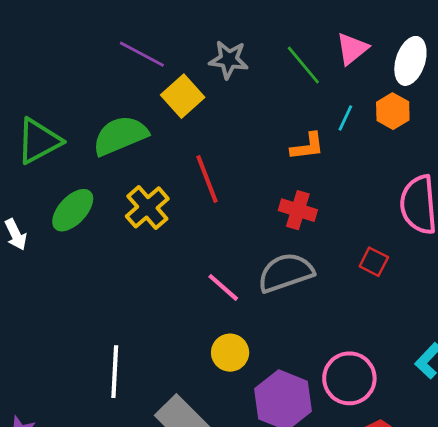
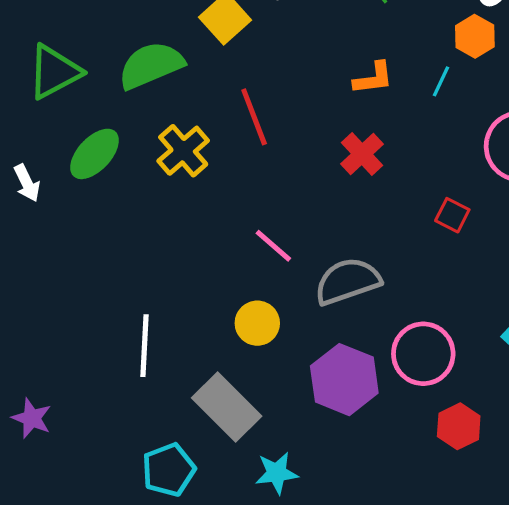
cyan line: (345, 118) -> (441, 81), moved
red cross: (298, 210) -> (362, 154), turned 30
gray semicircle: (286, 273) -> (348, 281), moved
yellow circle: (230, 353) -> (257, 323), moved

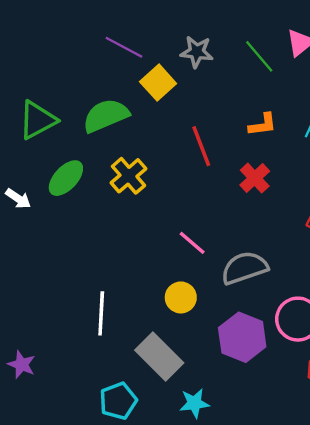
red line: (254, 117) -> (201, 146), moved
white arrow: (27, 183) -> (18, 199), turned -30

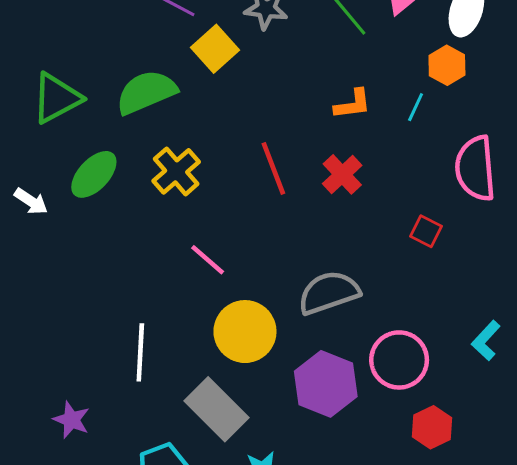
red line: (201, 146) -> (273, 168), moved
pink line: (192, 243) -> (208, 260), moved
yellow circle: (181, 297) -> (245, 332), size x1.5
purple star: (22, 365) -> (71, 420), moved

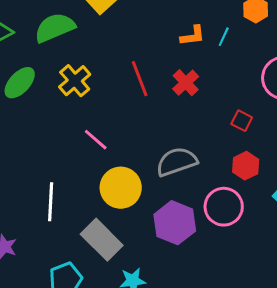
cyan line: (416, 107) -> (224, 37), moved
red hexagon: (432, 427) -> (246, 166), moved

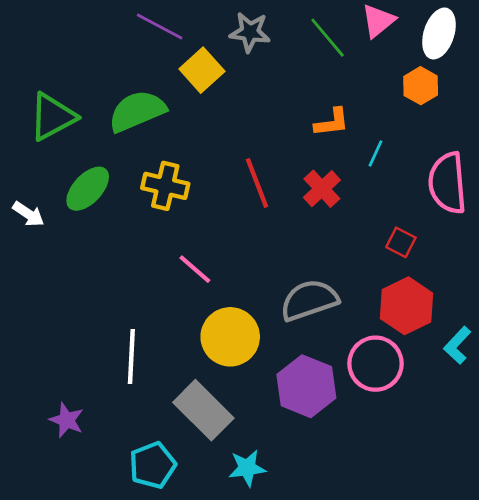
cyan line: (224, 37) -> (375, 153), moved
yellow cross: (75, 81) -> (165, 186), turned -36
red hexagon: (246, 166) -> (407, 306), size x1.4

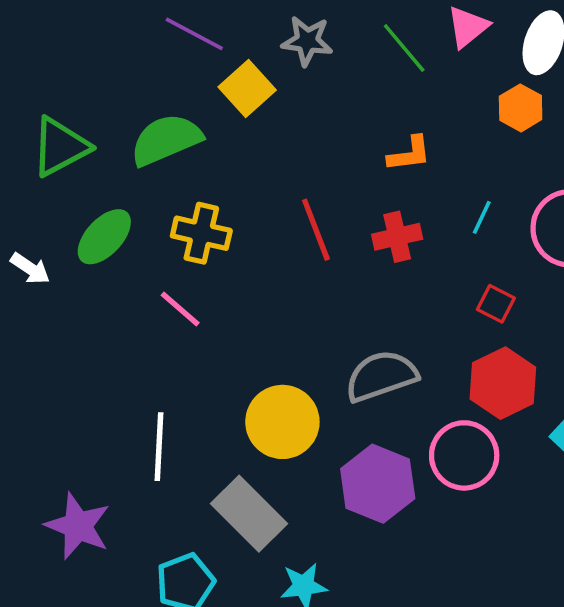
cyan line: (375, 153) -> (482, 217), moved
red cross: (322, 189) -> (397, 237), turned 30
pink line: (195, 269) -> (180, 309), moved
purple star: (67, 420) -> (78, 526), size x1.5

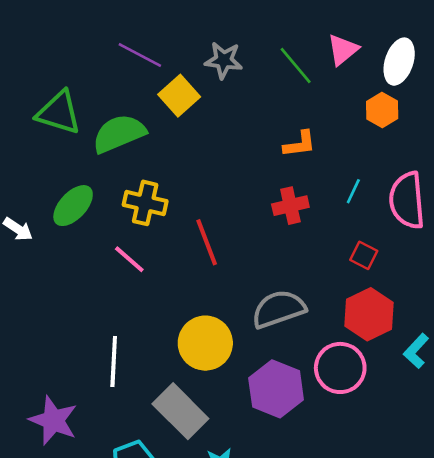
green triangle: (60, 147) -> (59, 113), moved, turned 45
red line: (316, 230) -> (207, 242), moved

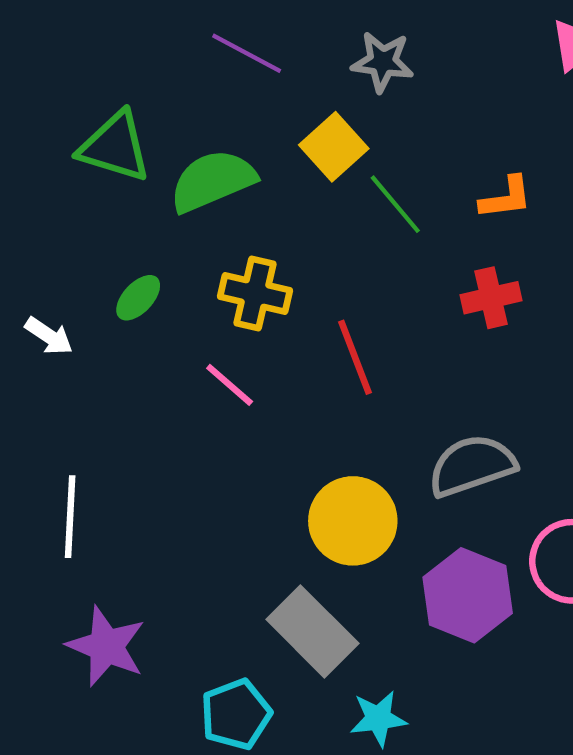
green line: (296, 65) -> (395, 204), moved
yellow square: (179, 96) -> (334, 147), moved
green ellipse: (73, 206) -> (138, 298), size x0.7
white line: (114, 361) -> (70, 517), moved

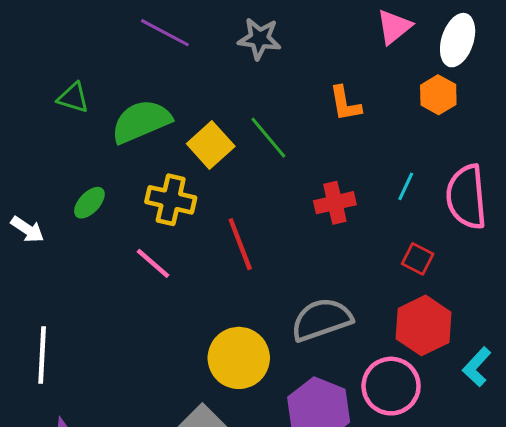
green triangle: (115, 147) -> (73, 98), size x0.6
yellow square: (334, 147) -> (211, 145), moved
orange L-shape: (506, 198) -> (345, 104), moved, turned 87

